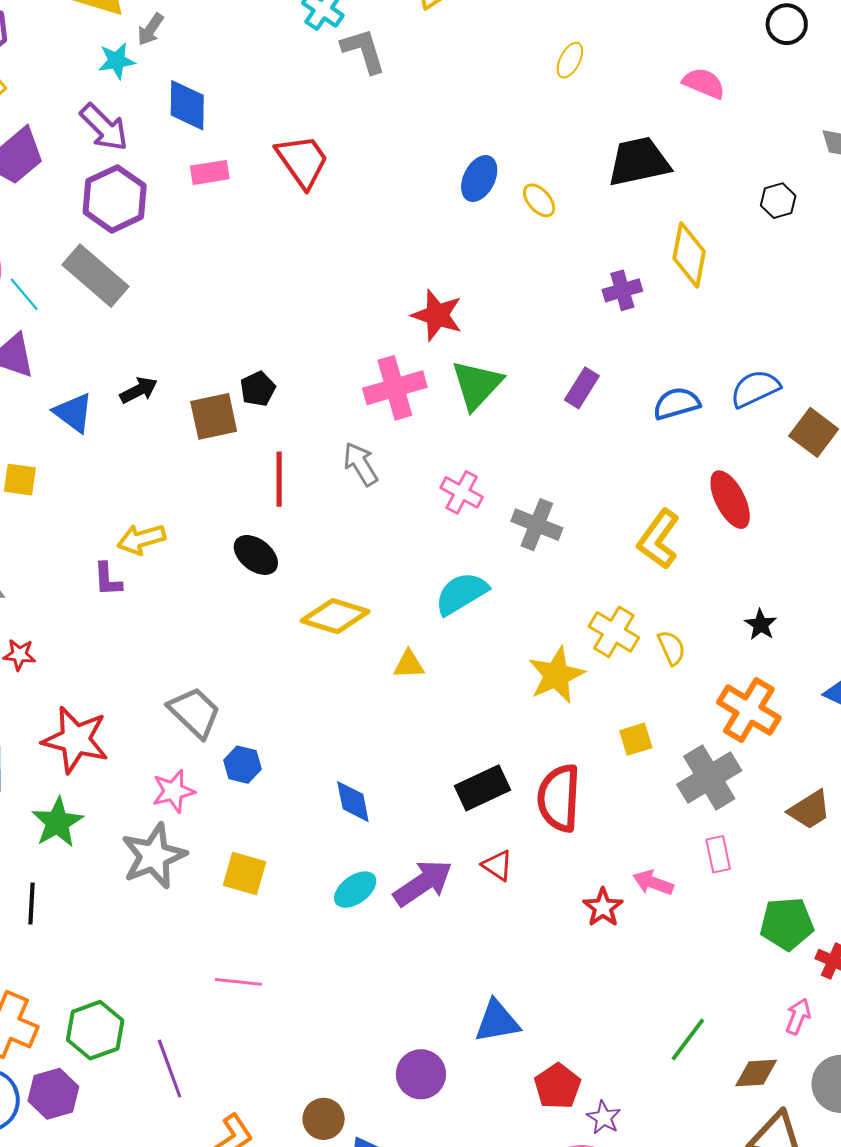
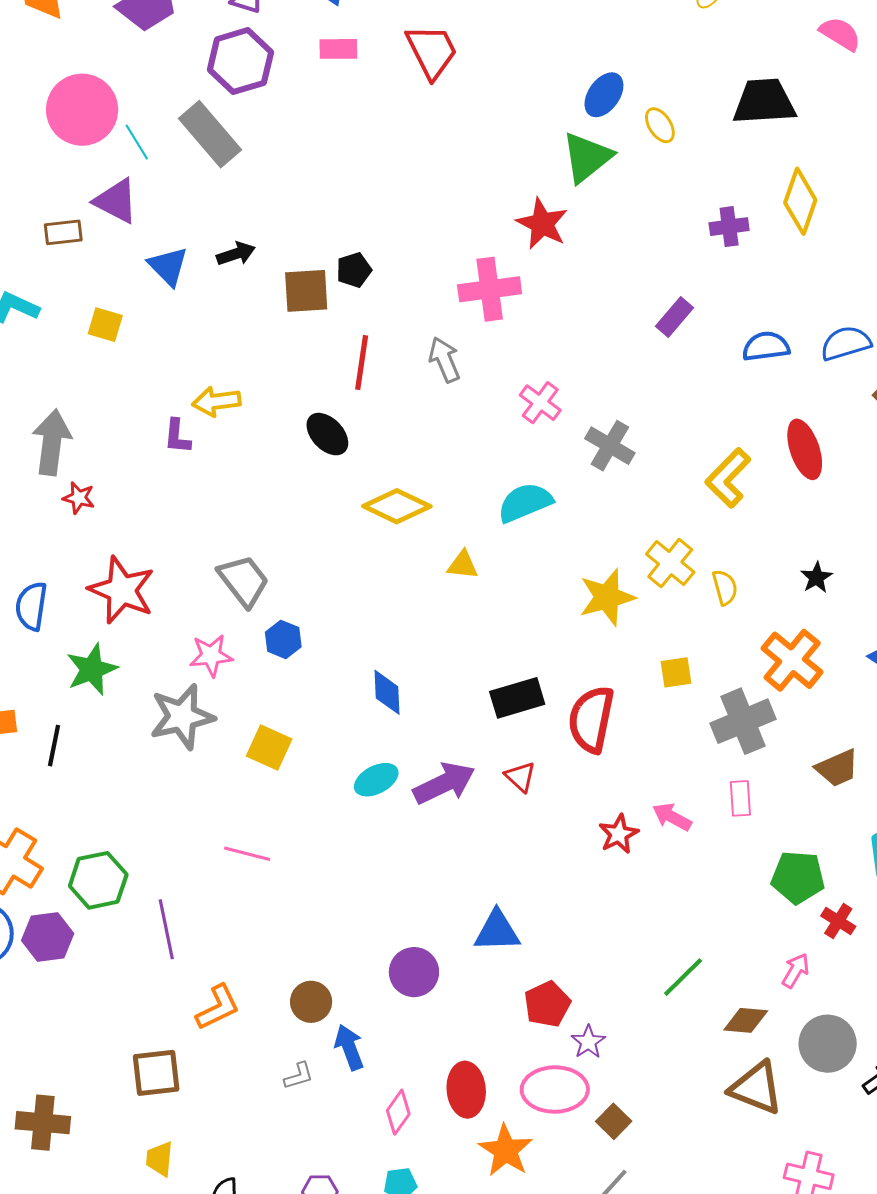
green triangle: (477, 385) -> (587, 157), moved

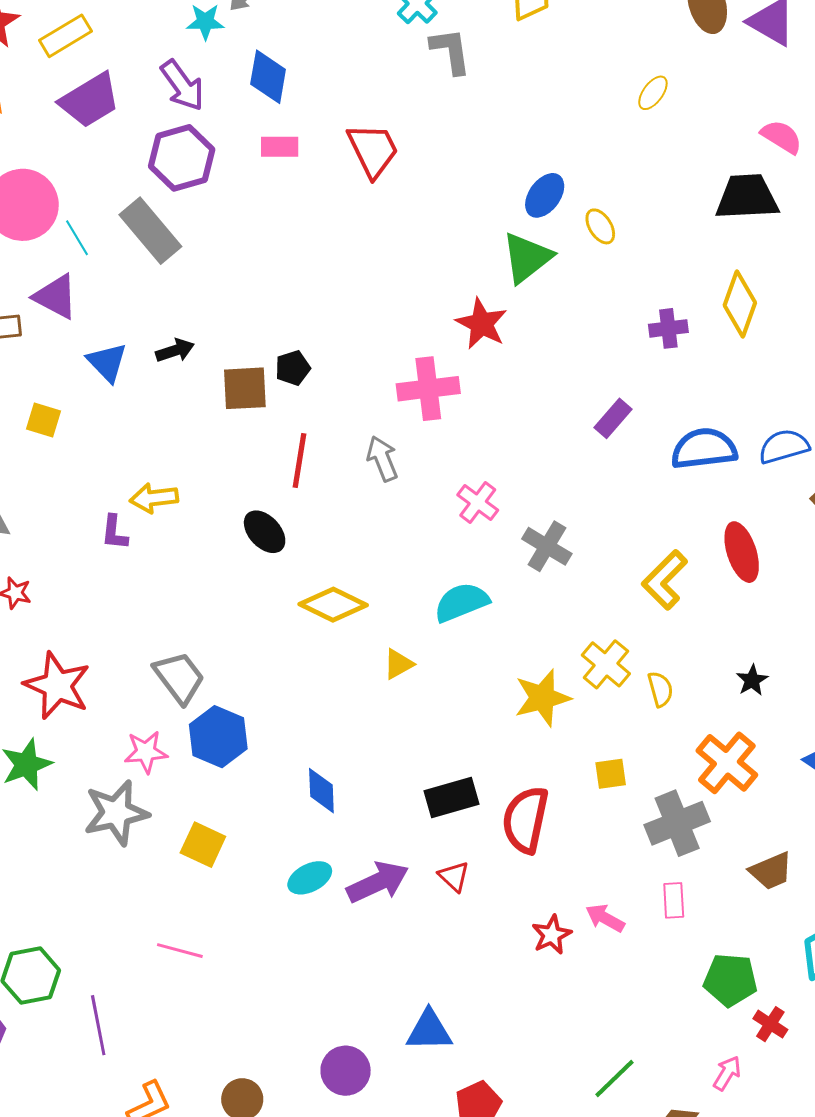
black trapezoid: (764, 102) -> (747, 197), moved
blue semicircle: (766, 346) -> (704, 449), size x1.4
yellow triangle: (463, 565) -> (398, 664), turned -36
blue hexagon: (283, 639) -> (218, 737), size x1.6

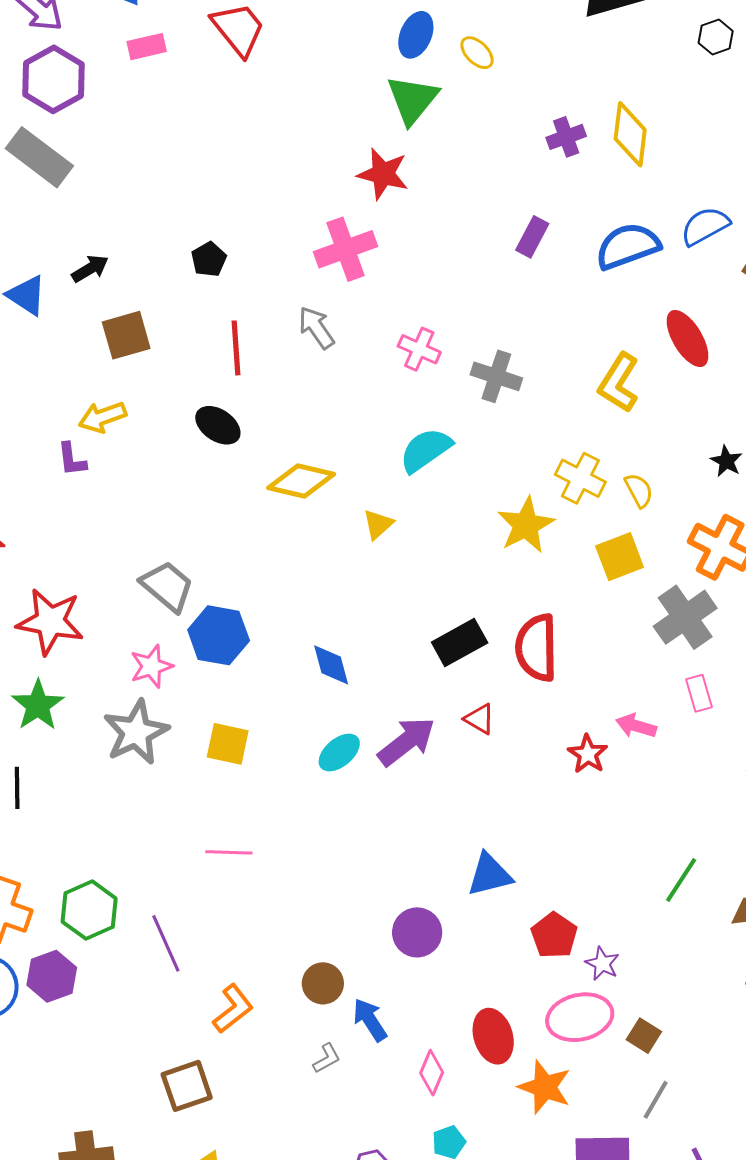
yellow diamond: (740, 304) -> (630, 134), moved
brown square: (245, 388) -> (126, 335), moved
yellow square: (611, 774) -> (620, 557), moved, size x1.4

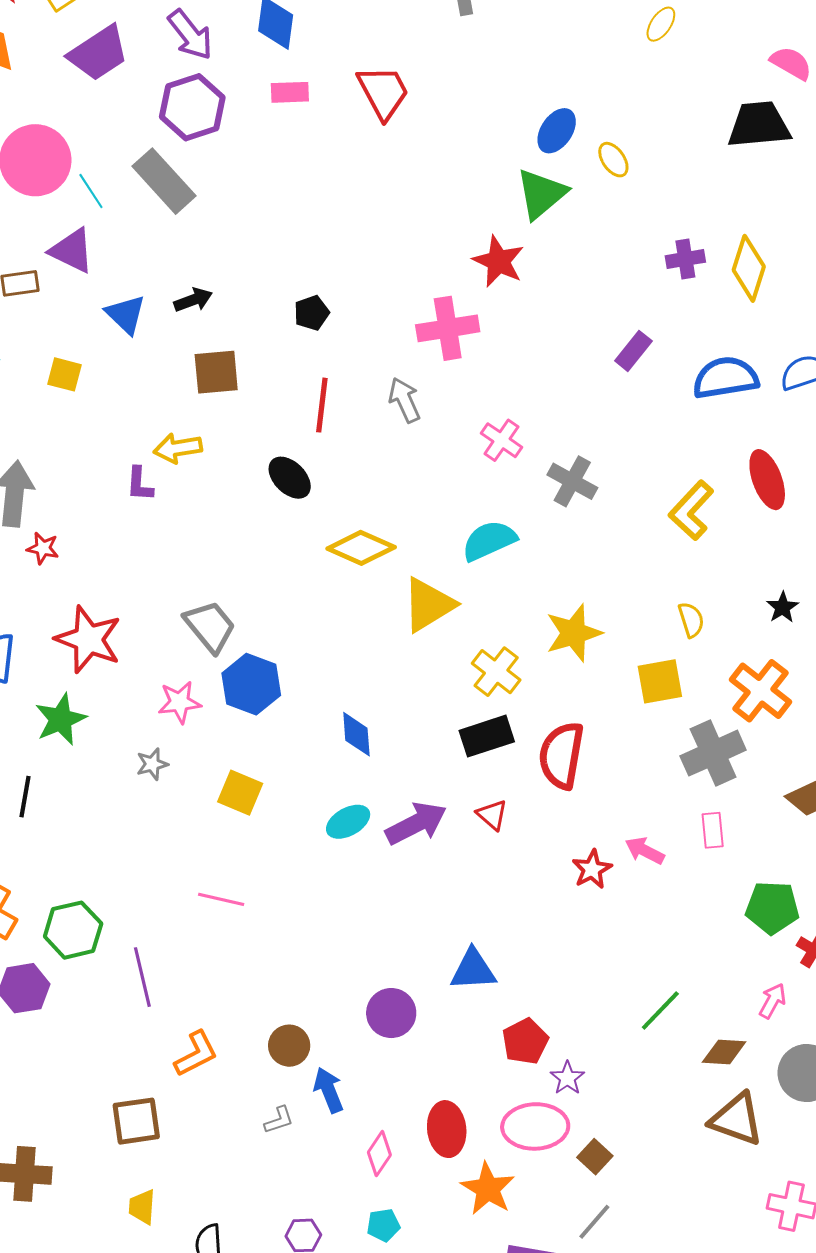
yellow cross: (580, 478) -> (496, 672), moved
yellow triangle: (378, 524) -> (429, 605), size x1.8
gray star: (136, 732) -> (152, 764), size x0.5

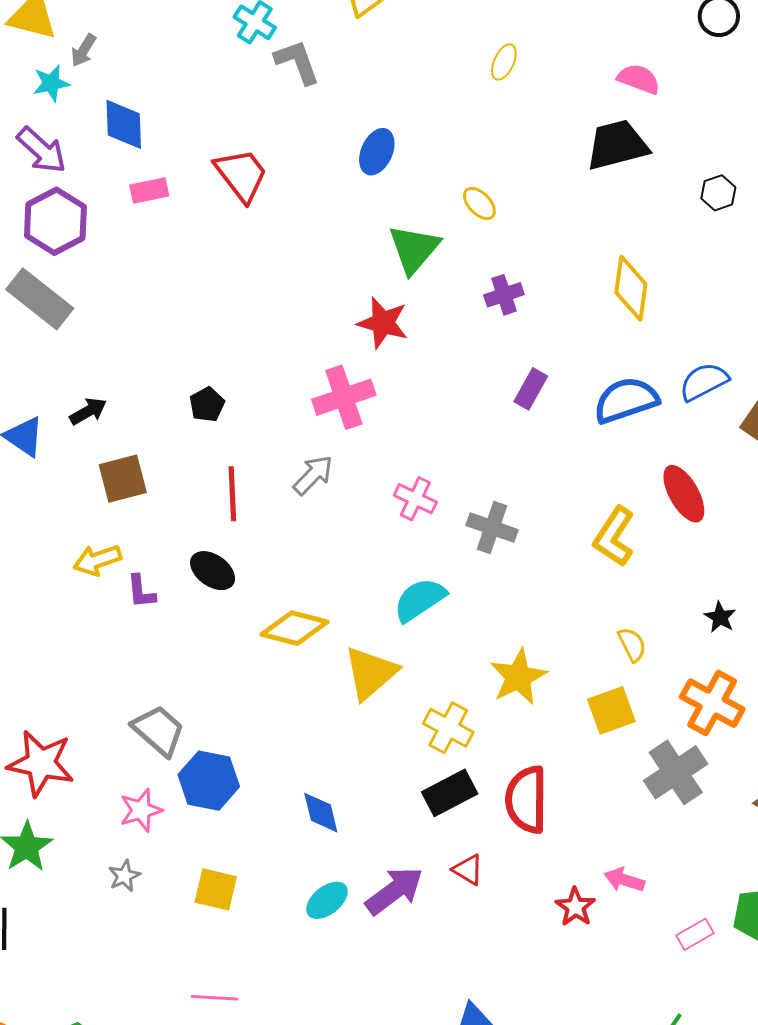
blue ellipse: (557, 131) -> (377, 152), moved
purple cross: (685, 259) -> (504, 295), moved
gray arrow: (405, 400) -> (313, 475), turned 78
purple L-shape: (140, 484) -> (141, 592), moved
pink rectangle: (713, 830) -> (695, 934), moved, turned 75

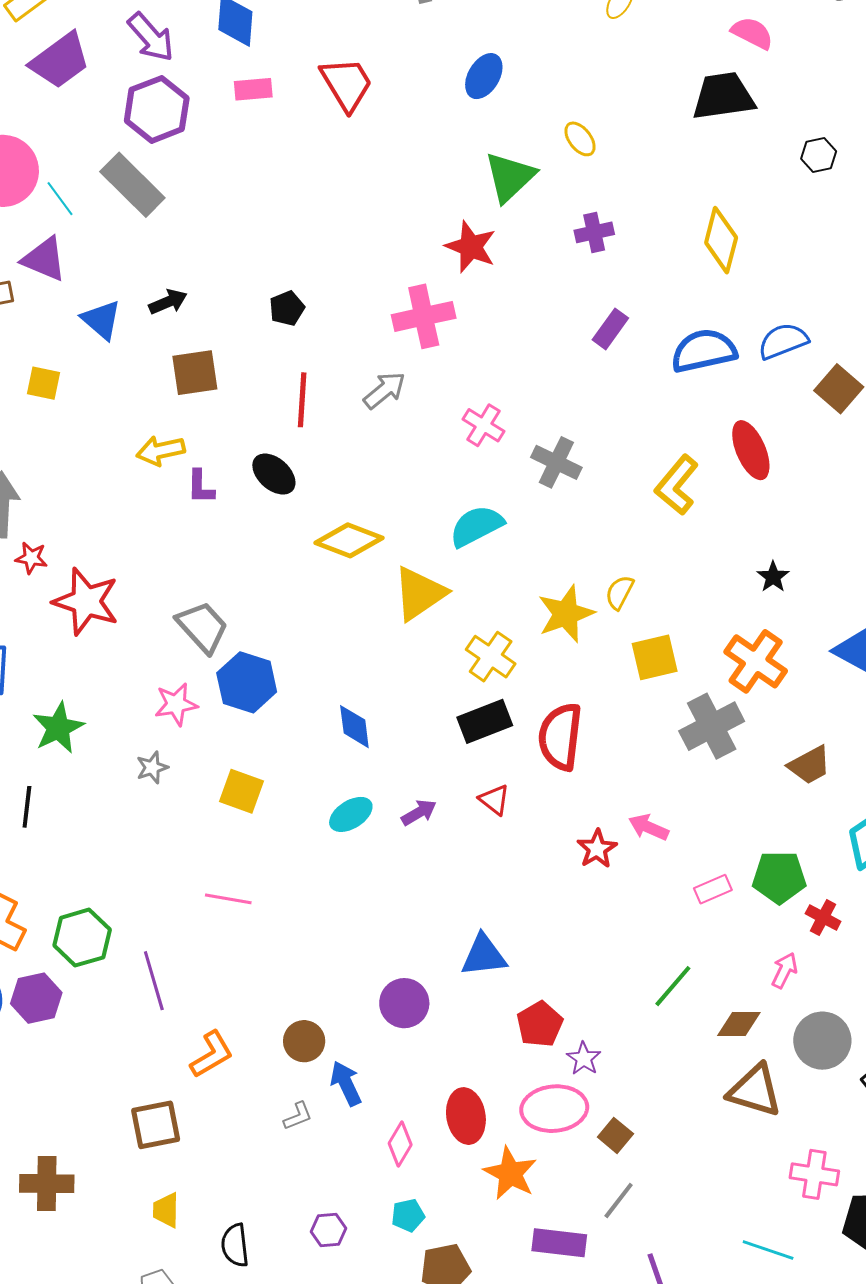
yellow semicircle: (632, 644) -> (620, 592), moved, turned -132
red star: (41, 763) -> (86, 602), moved
purple arrow: (394, 891) -> (419, 812), size x0.6

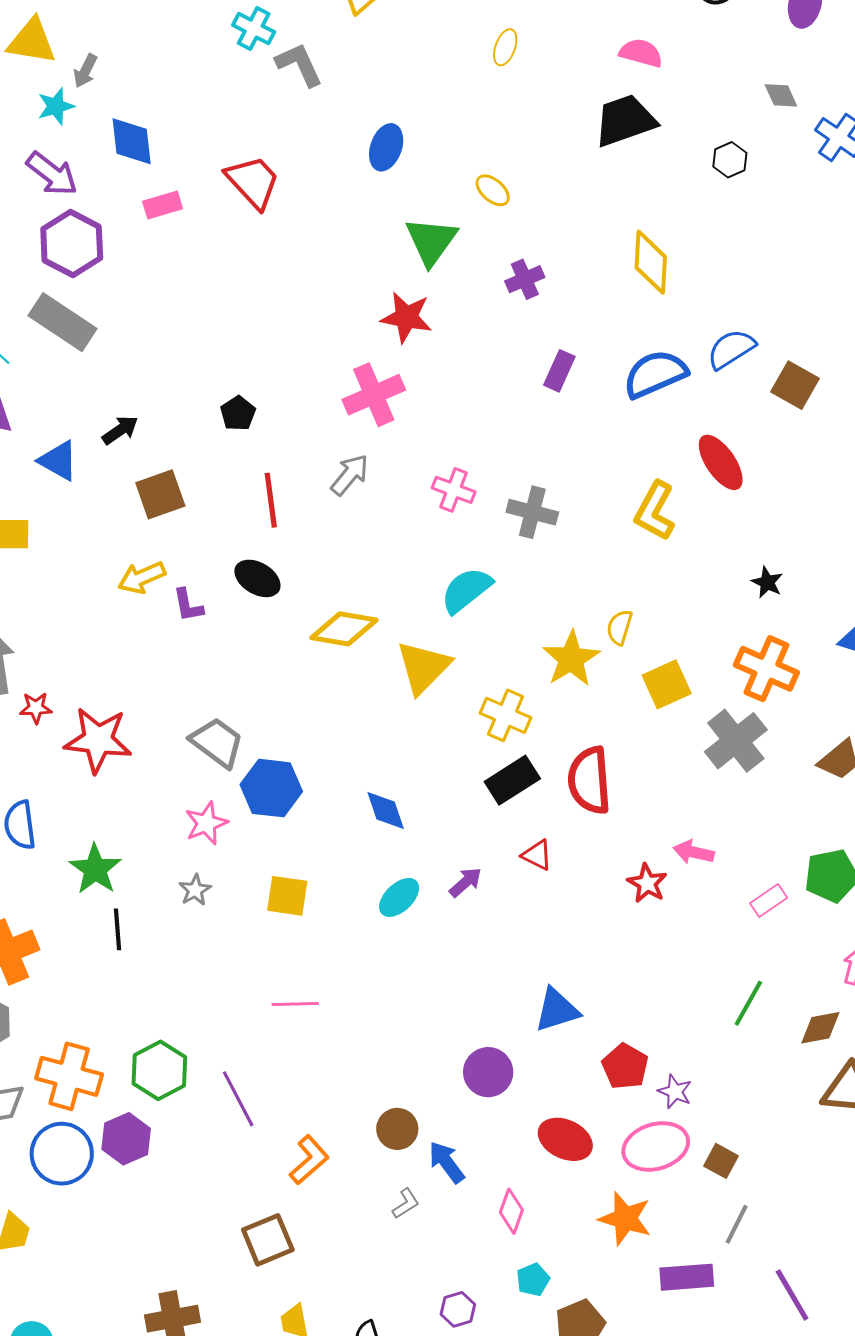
black line: (27, 807) -> (117, 929), moved
red ellipse: (466, 1116) -> (565, 1139), moved, turned -44

